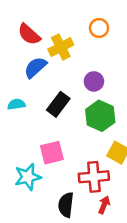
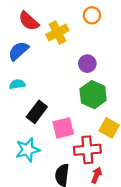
blue semicircle: (35, 67) -> (18, 51), moved
black rectangle: (58, 104) -> (37, 112), moved
pink square: (52, 153) -> (63, 128), moved

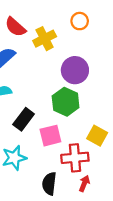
purple circle: (87, 64) -> (75, 70), size x1.5
green hexagon: (93, 95) -> (66, 102), moved

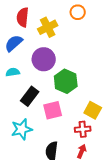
red semicircle: (15, 27) -> (23, 17), turned 54
purple circle: (75, 70) -> (44, 59), moved
red cross: (75, 158) -> (83, 129), moved, size x0.7

